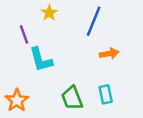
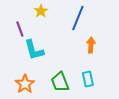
orange arrow: (109, 54) -> (91, 45), turned -77
orange star: (17, 100) -> (25, 84), moved

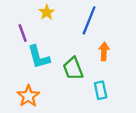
green trapezoid: (60, 82) -> (73, 69), moved

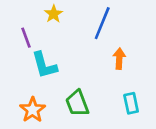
green trapezoid: (73, 69) -> (77, 103), moved
cyan rectangle: (101, 90) -> (131, 103), moved

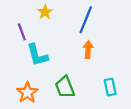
orange arrow: (119, 59) -> (88, 50), moved

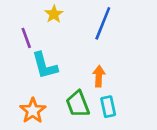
orange arrow: (88, 50) -> (99, 76), moved
cyan rectangle: (110, 87) -> (108, 107), moved

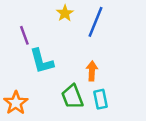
yellow star: (54, 14) -> (65, 13), moved
orange star: (33, 111) -> (16, 103), moved

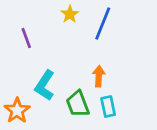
cyan L-shape: (42, 61) -> (45, 85), moved, turned 48

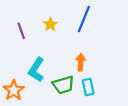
yellow star: (70, 14) -> (50, 24), moved
green trapezoid: (78, 104) -> (63, 85), turned -85

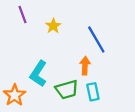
blue line: (84, 19) -> (96, 40), moved, turned -52
purple line: (21, 31) -> (23, 15), moved

